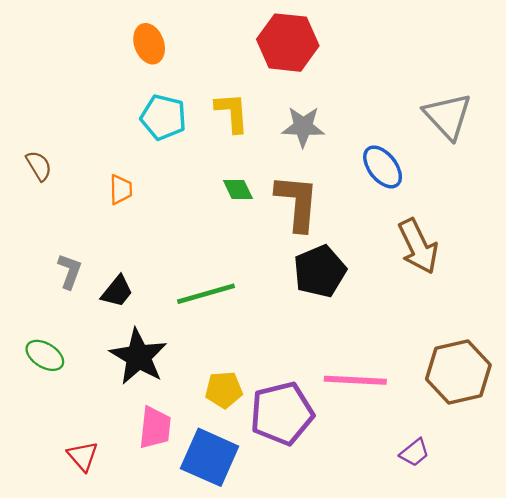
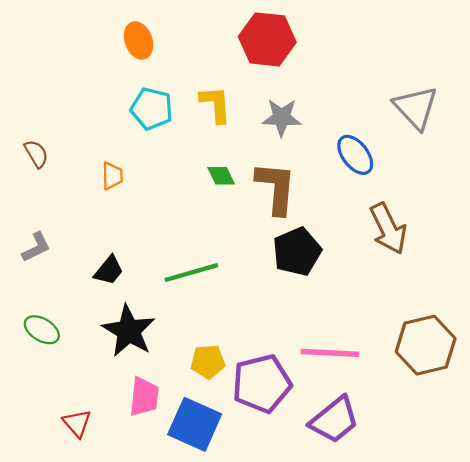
gray L-shape: (70, 271) -> (36, 247), moved, turned 44
purple trapezoid: (415, 453) -> (334, 420), moved, size x1.8

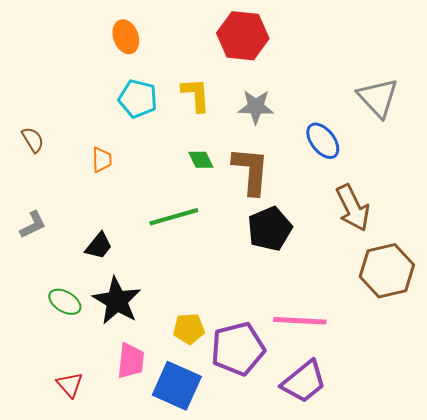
green line: (191, 273) -> (174, 217), moved
green ellipse: (42, 330) -> (65, 302), moved
brown hexagon: (426, 345) -> (387, 271), moved

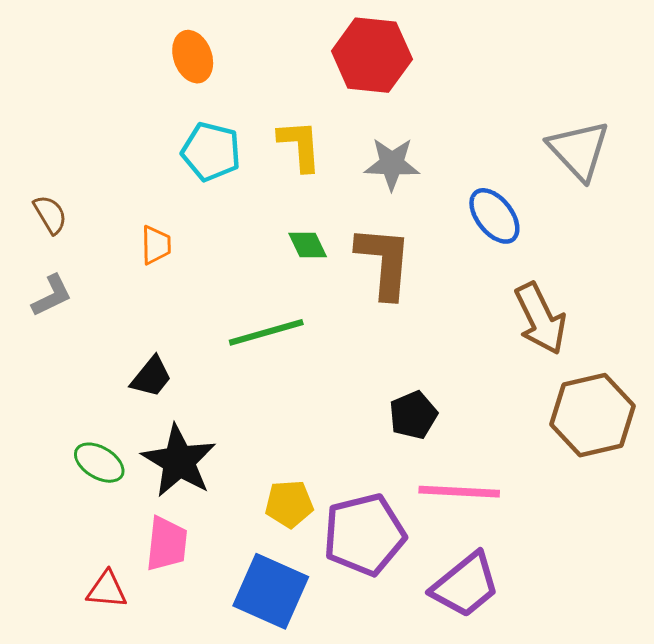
gray L-shape: (33, 225) -> (52, 296), moved
black pentagon: (270, 229) -> (413, 415), moved, size x0.7
pink trapezoid: (131, 361) -> (167, 544), moved
red triangle: (70, 385) -> (107, 590), turned -44

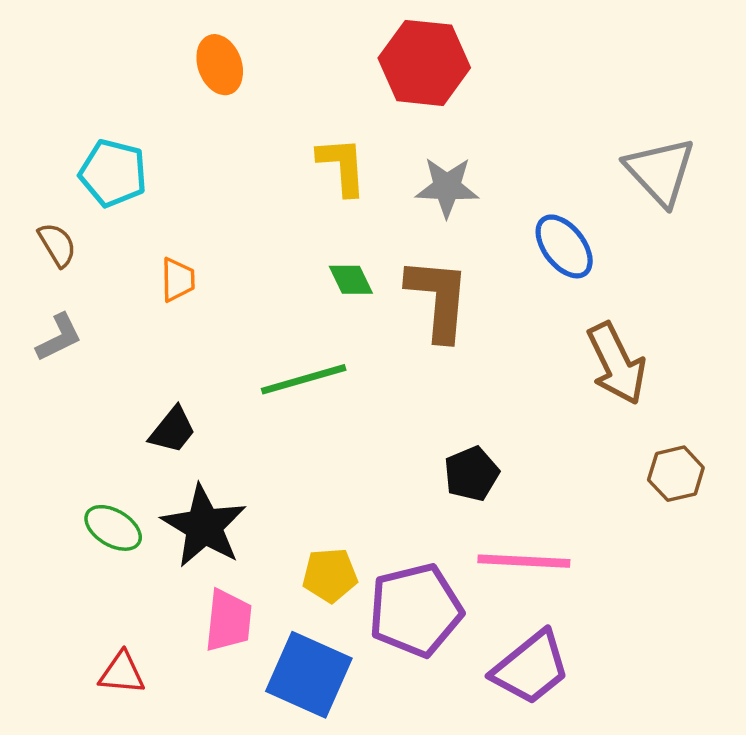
cyan pentagon: (211, 152) -> (113, 173), moved
brown hexagon: (593, 415) -> (676, 474), size x0.6
pink trapezoid: (167, 544) -> (228, 621), moved

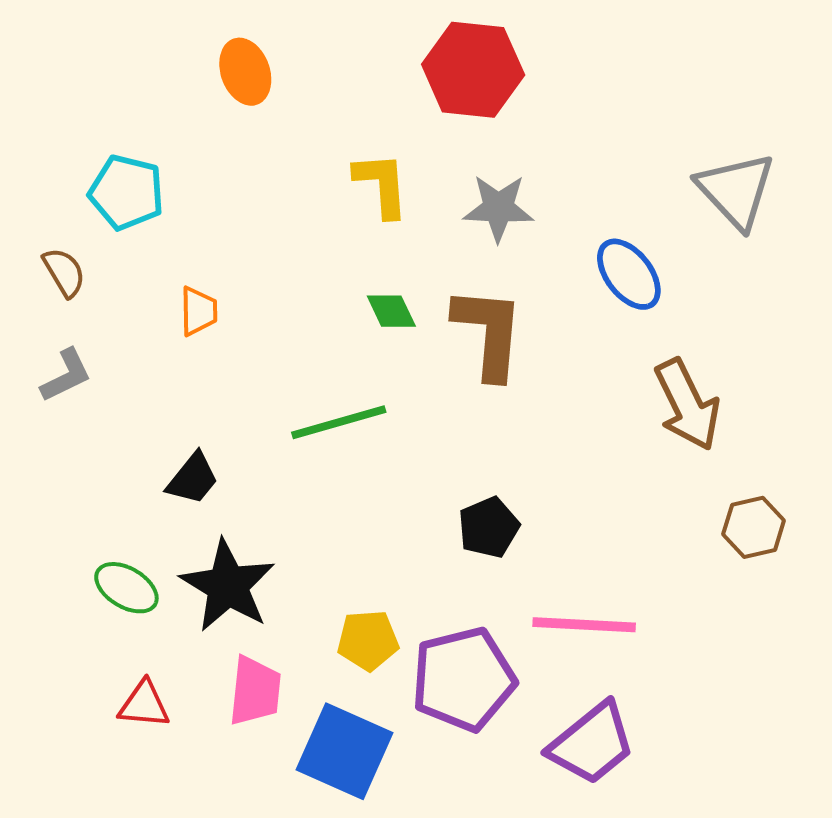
black pentagon: (471, 474) -> (489, 527), moved
red triangle: (122, 673) -> (144, 705), moved

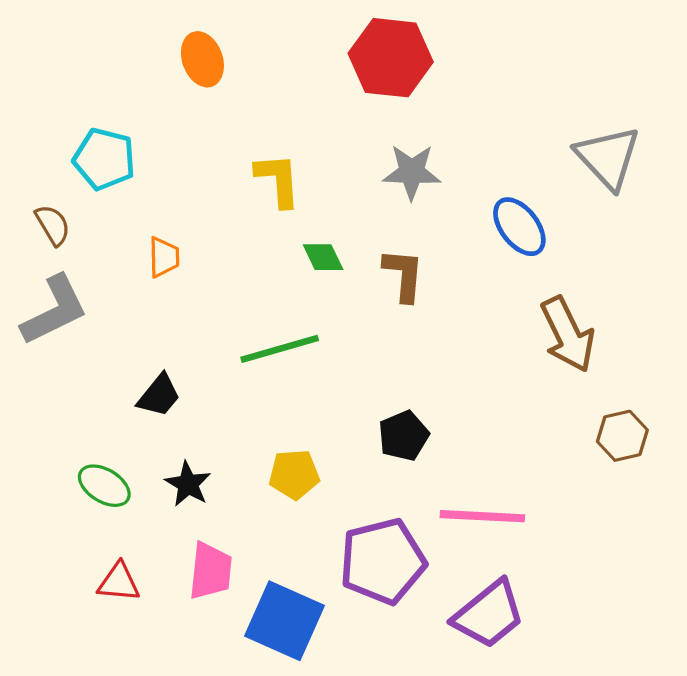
yellow L-shape: (382, 185) -> (278, 180), moved
brown L-shape: (489, 333) -> (404, 275), size x0.7
gray L-shape: (66, 375) -> (54, 310), size x1.6
black star: (228, 586) -> (188, 484), size x0.6
yellow pentagon: (368, 640) -> (294, 474), moved

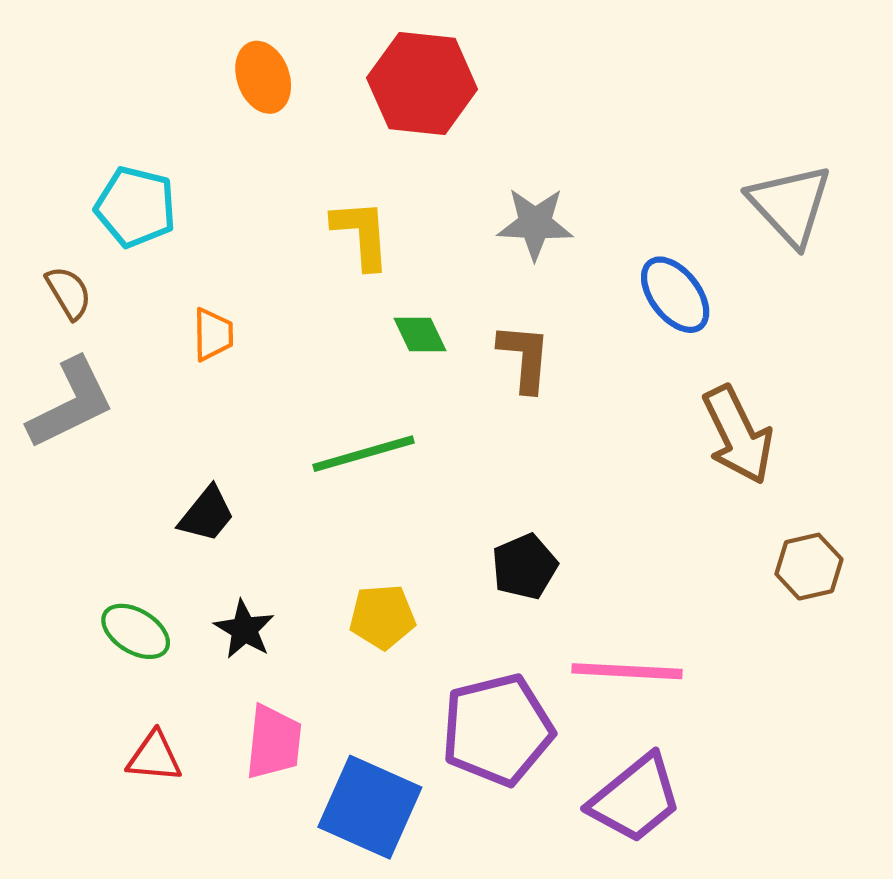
red hexagon: (391, 58) -> (422, 84), moved

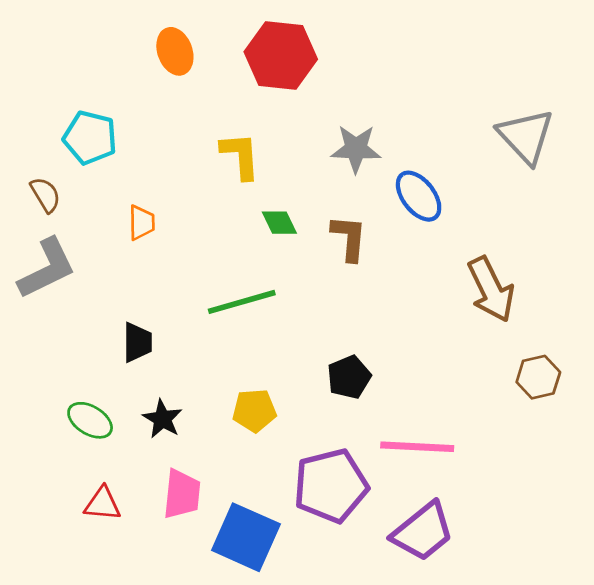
blue ellipse: (675, 295) -> (419, 196), moved
black trapezoid: (207, 514) -> (137, 342), turned -39

